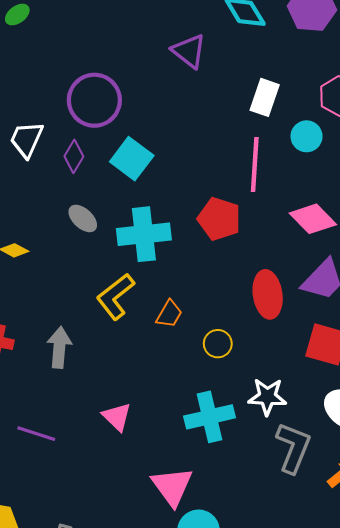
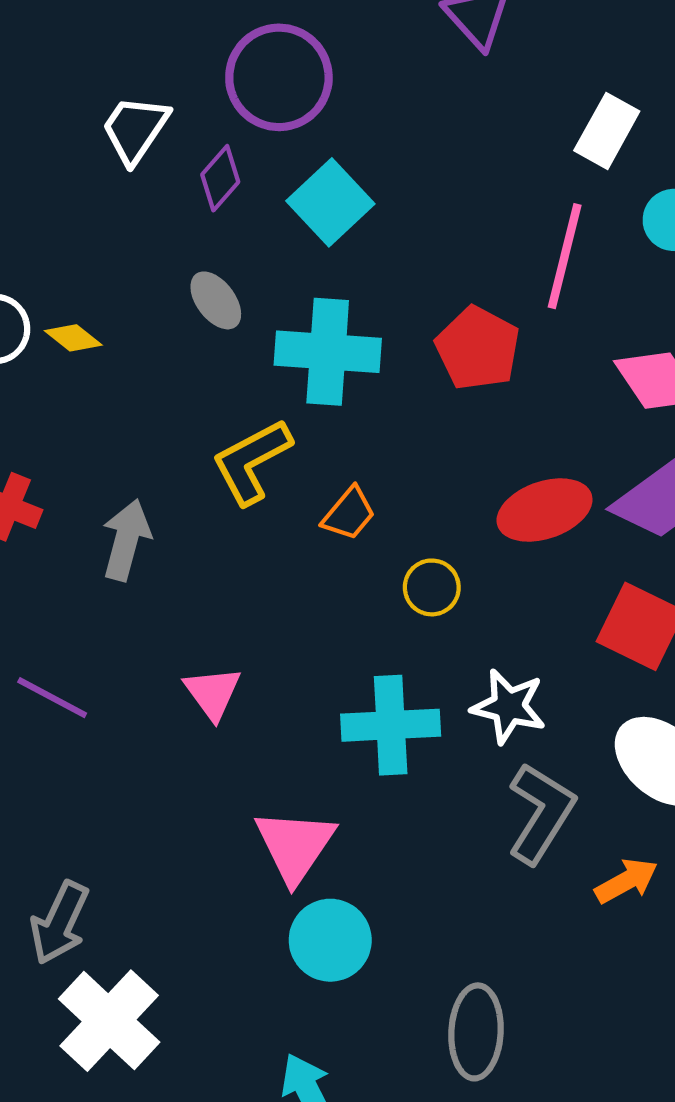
red ellipse: (268, 294) -> (545, 510), turned 69

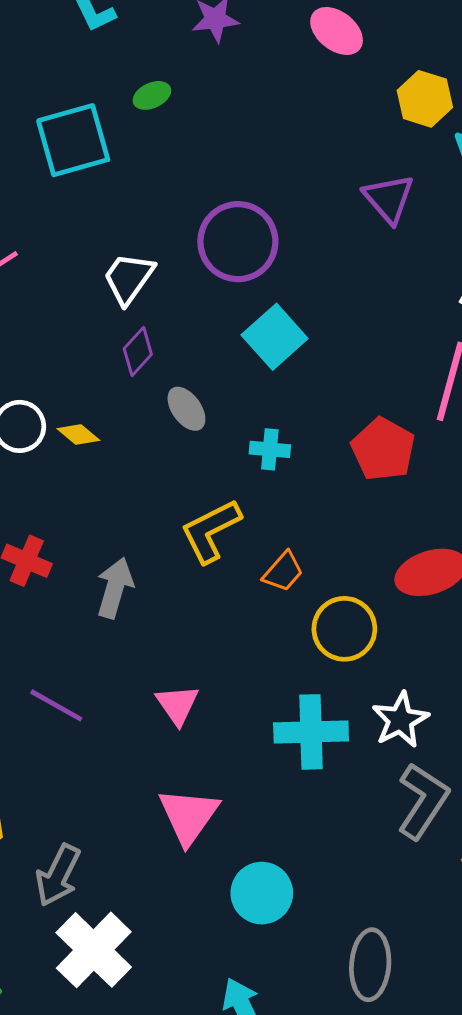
purple diamond: (220, 178) -> (138, 352), moved
cyan cross: (328, 352) -> (270, 449), size x0.5
yellow circle: (432, 587) -> (344, 629), size x1.5
white star: (509, 706) -> (400, 720), turned 30
pink triangle: (295, 846) -> (189, 816), moved

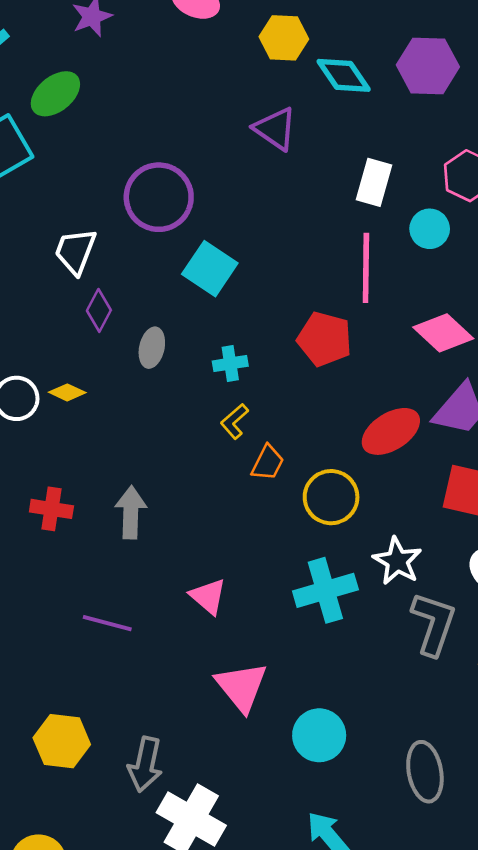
green ellipse: (152, 95) -> (55, 94), size x1.6
gray ellipse: (186, 409) -> (152, 348), turned 63
yellow L-shape: (211, 531) -> (234, 421), moved, size x0.6

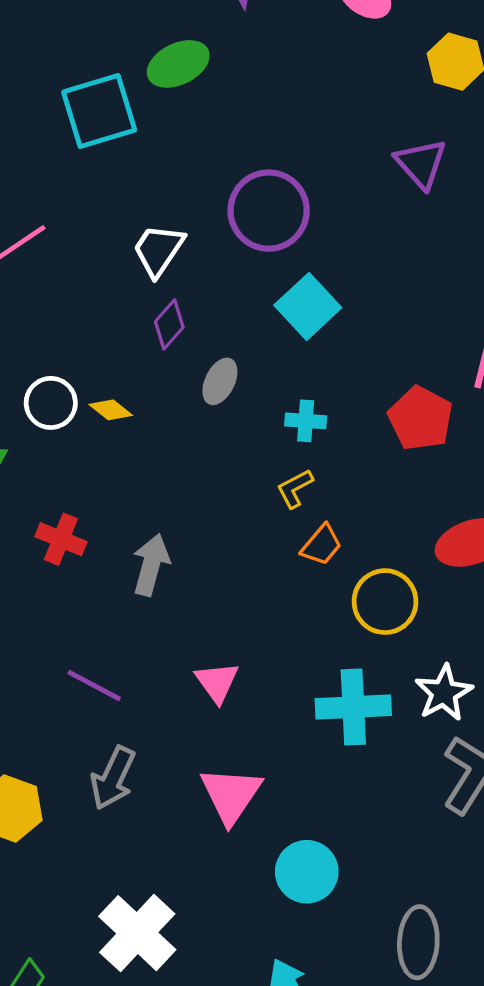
gray arrow: (145, 764) -> (113, 778), moved

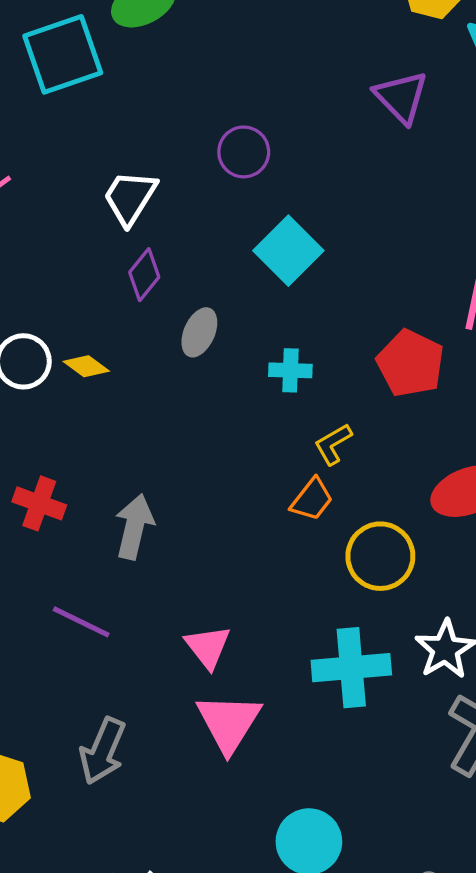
purple circle: (269, 211) -> (244, 152), size x0.6
yellow L-shape: (295, 488) -> (333, 444), moved
purple line: (94, 685) -> (81, 622), moved
pink triangle: (231, 795) -> (229, 723), moved

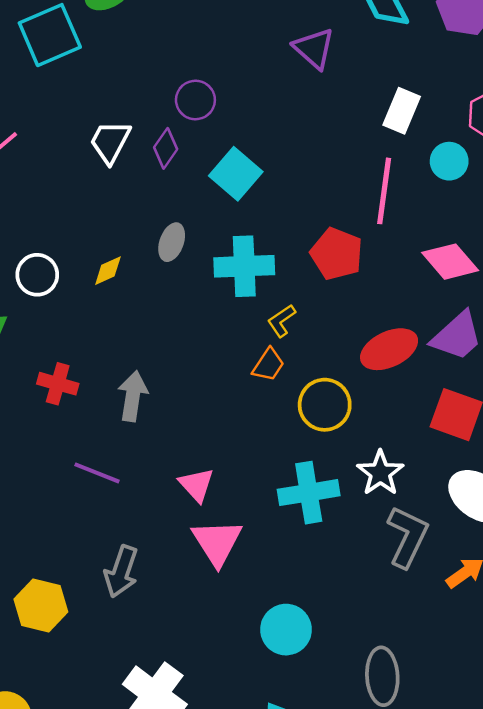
purple diamond: (144, 275) -> (166, 148), moved
yellow diamond: (86, 366) -> (108, 271), moved, turned -56
cyan cross: (290, 370) -> (244, 266), size x1.8

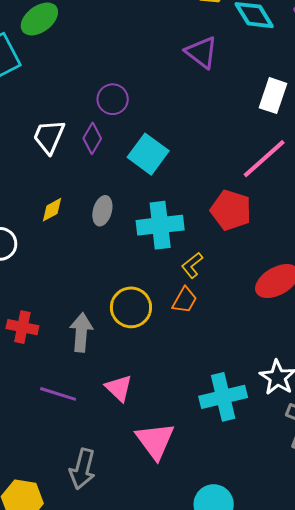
pink line: (384, 191) -> (264, 159), turned 45
yellow diamond: (108, 271) -> (52, 210), moved
yellow circle: (325, 405) -> (131, 307), moved
pink triangle: (196, 485) -> (119, 388), moved

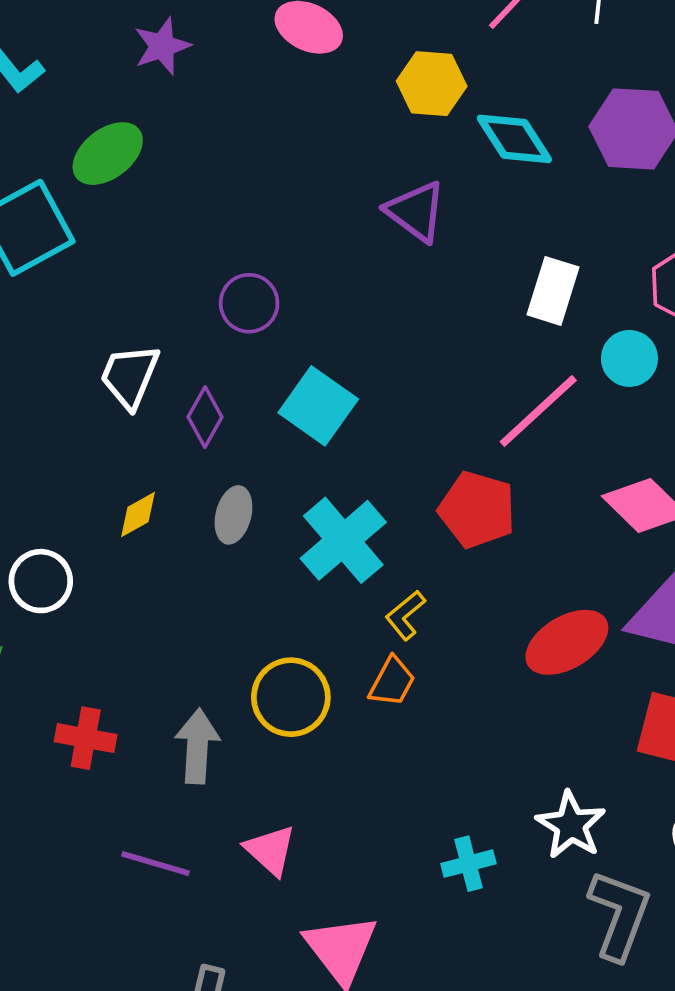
purple diamond: (92, 138) -> (205, 417), moved
cyan cross: (160, 225) -> (343, 540), turned -33
cyan cross: (223, 397) -> (468, 864), size x0.6

